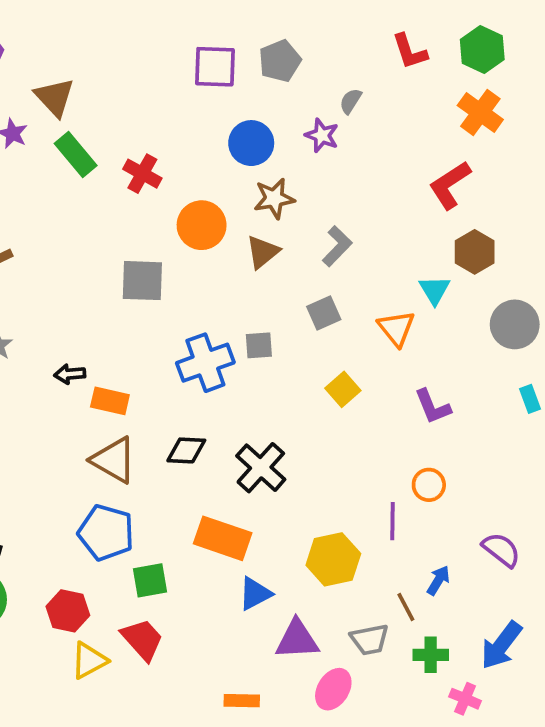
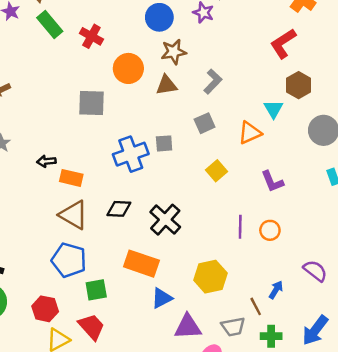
brown triangle: (263, 252) -> (166, 85), turned 30
orange triangle: (396, 328) -> (250, 133), turned 45
purple line: (393, 521) -> (240, 227), moved

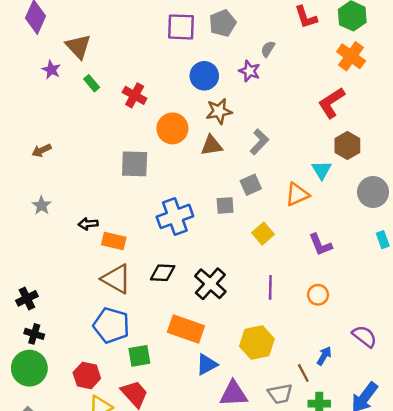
green rectangle: (50, 24) -> (92, 83), size x0.6
gray square: (164, 143) -> (225, 205), moved
purple line: (240, 227) -> (270, 287), moved

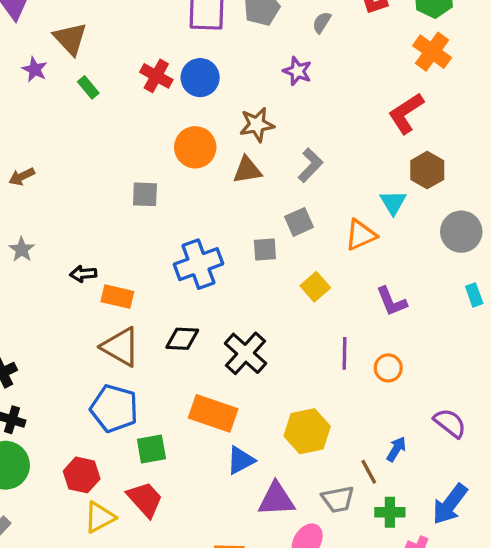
gray semicircle: (268, 49) -> (322, 22), moved
blue circle: (204, 76) -> (200, 78), moved
red cross: (135, 95) -> (156, 76), moved
gray square: (135, 164) -> (145, 194), size x0.7
purple line: (270, 287) -> (344, 353), moved

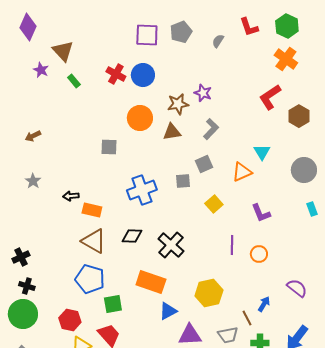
purple star: (297, 71) -> (203, 93), moved
brown hexagon: (427, 170) -> (299, 116), moved

